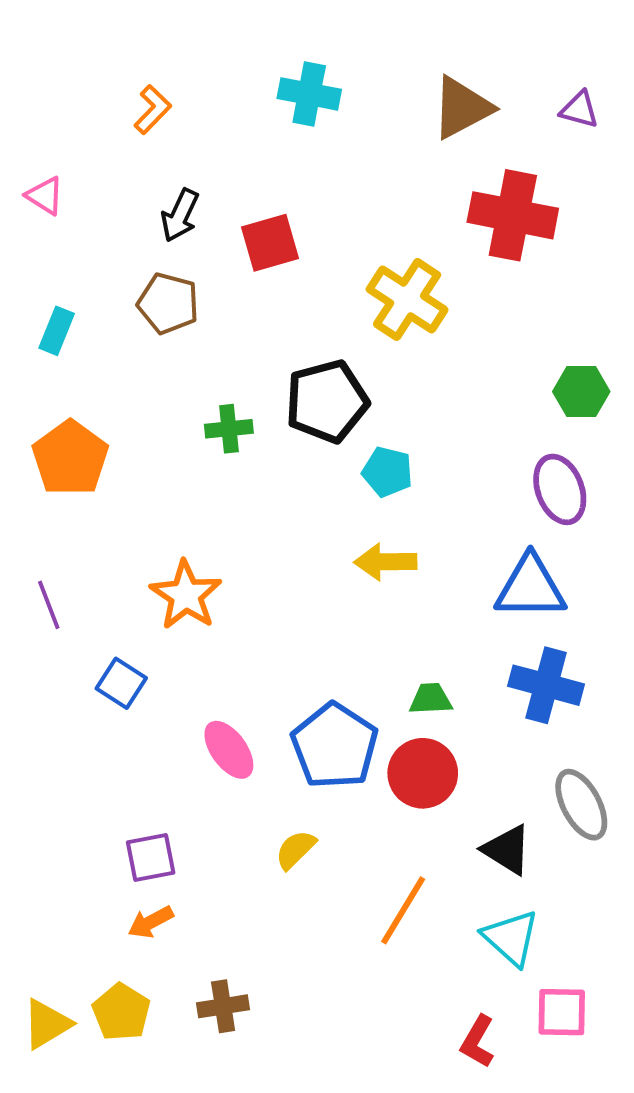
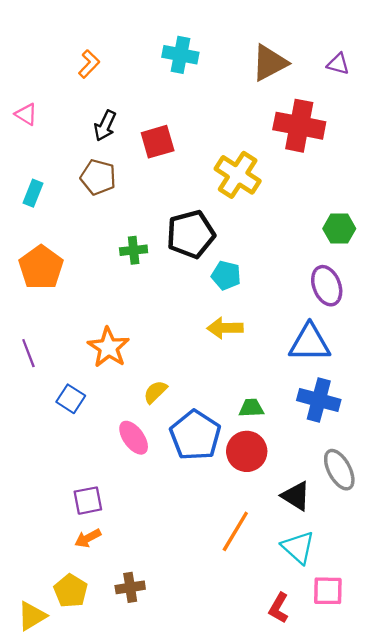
yellow semicircle: (295, 850) -> (155, 392), moved
yellow triangle: (47, 1024) -> (32, 616), moved

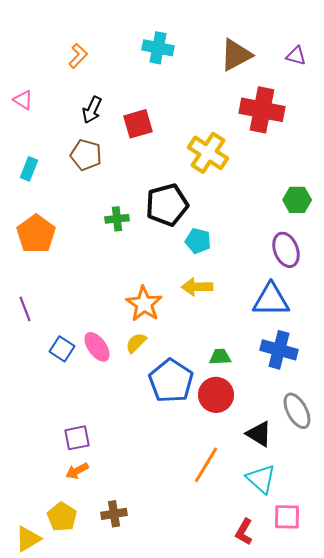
orange star: (108, 347) -> (144, 304), moved
pink ellipse: (134, 438) -> (97, 347), moved

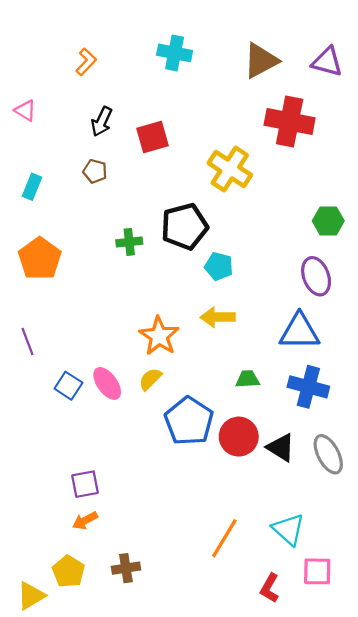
purple triangle: (296, 56) -> (327, 62), size x1.4
brown pentagon: (86, 155) -> (95, 171), size x0.7
green trapezoid: (220, 357) -> (248, 379), moved
black triangle: (259, 434) -> (281, 448), moved
orange line: (206, 465) -> (224, 538), moved

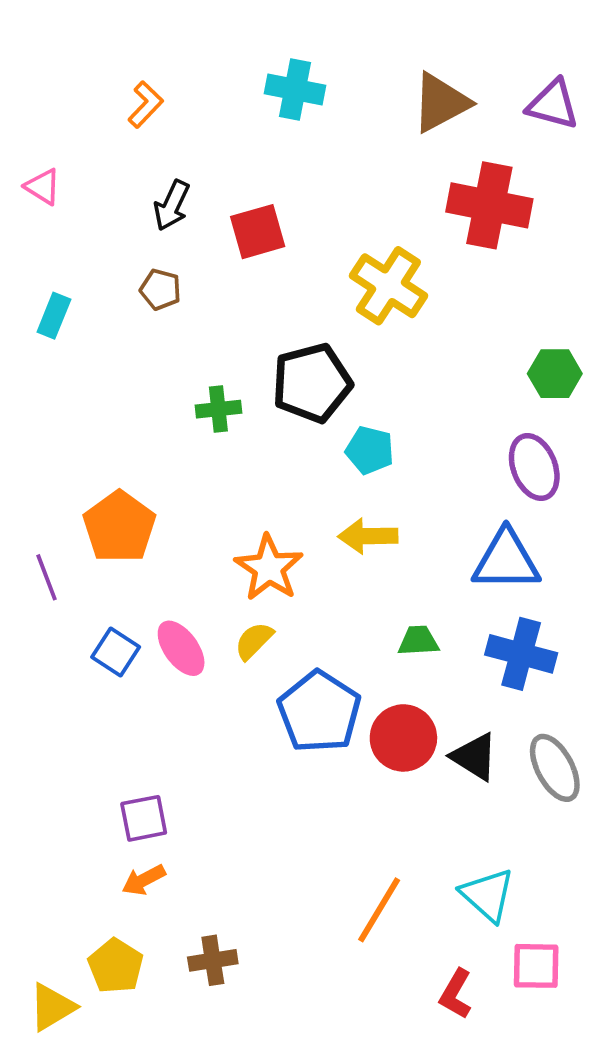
orange pentagon: (40, 259) -> (119, 527), moved

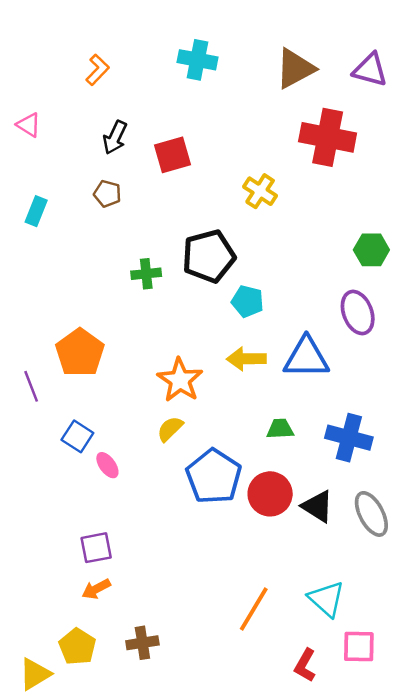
yellow cross: (388, 286) -> (260, 191), size x0.7
blue triangle: (506, 560) -> (306, 358), moved
pink ellipse: (181, 648) -> (107, 465), moved, size x0.7

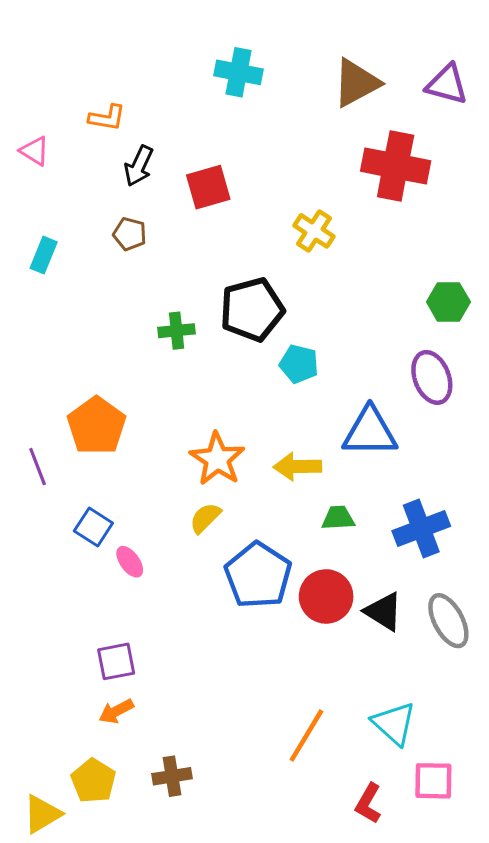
orange L-shape: (97, 70) -> (107, 118), moved, turned 56
yellow arrow: (246, 359) -> (297, 467), moved
blue cross: (349, 438) -> (421, 529), turned -36

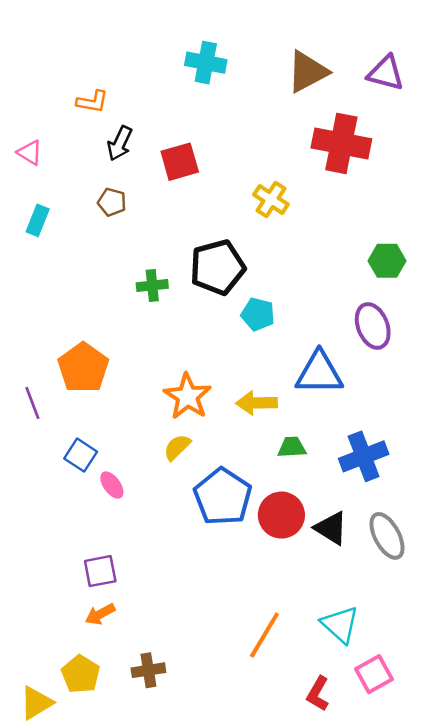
pink triangle: (35, 151) -> (30, 153), moved
pink square: (433, 781) -> (374, 674), turned -30

